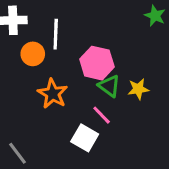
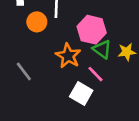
orange star: (53, 94) -> (68, 56), moved
gray line: (17, 153) -> (24, 71), moved

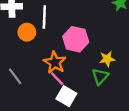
green triangle: (102, 49) -> (100, 76), moved, turned 36
pink line: (95, 74) -> (57, 79), moved

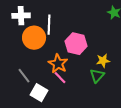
orange circle: (27, 32) -> (34, 38), size x1.5
white square: (66, 96) -> (39, 93), moved

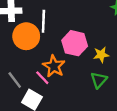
yellow star: (103, 61) -> (101, 55), moved
pink line: (60, 78) -> (42, 78), moved

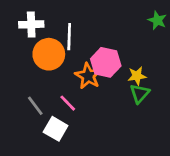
orange star: (54, 66) -> (88, 76), moved
green triangle: (99, 80) -> (140, 94), moved

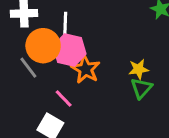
pink hexagon: (106, 62) -> (70, 50), moved
gray line: (35, 106) -> (28, 68), moved

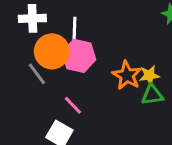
orange star: (86, 69) -> (127, 75), moved
green triangle: (141, 88) -> (152, 95), turned 40

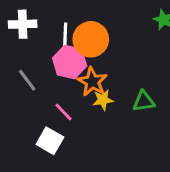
orange circle: (52, 51) -> (91, 39), moved
orange star: (127, 75) -> (92, 82), moved
yellow star: (149, 75) -> (103, 100), moved

